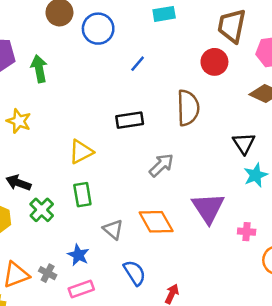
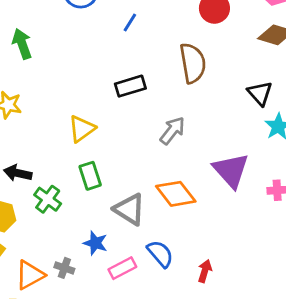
gray triangle: (113, 229) -> (130, 209), size x1.4
pink rectangle: (81, 289) -> (122, 268), moved

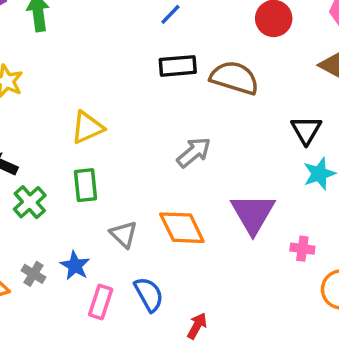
brown semicircle: (193, 63) -> (234, 78), turned -75
black rectangle: (130, 86) -> (178, 66), moved
gray triangle: (130, 209) -> (124, 234), size x0.7
gray cross: (64, 268) -> (33, 274), moved
pink rectangle: (122, 268) -> (101, 302), turned -56

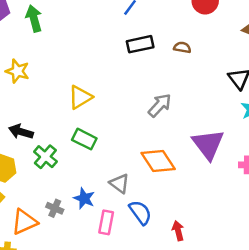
brown semicircle: (234, 78) -> (182, 47), size x0.5
green rectangle: (86, 185) -> (84, 139), turned -50
gray triangle: (124, 234) -> (119, 184), moved
red arrow: (197, 326) -> (178, 231), turned -36

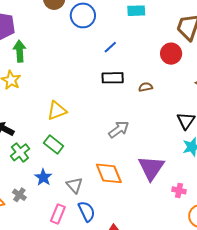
green arrow: (34, 19) -> (20, 51), moved
brown semicircle: (182, 47) -> (146, 87), turned -32
blue star: (84, 198) -> (43, 177), moved

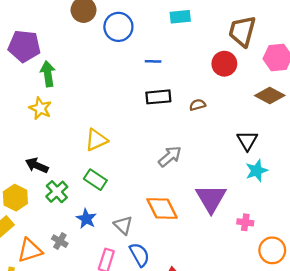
blue line: (110, 47) -> (153, 61), turned 48

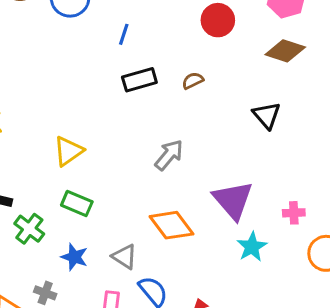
blue line: (153, 61) -> (124, 34), turned -63
cyan star: (257, 171) -> (252, 247), moved
pink cross: (245, 222) -> (294, 213), moved

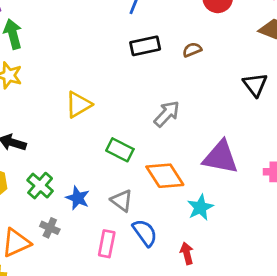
purple triangle: (233, 200) -> (221, 157), turned -42
green rectangle: (77, 204) -> (120, 150), moved
green cross: (29, 229) -> (40, 186), moved
cyan star: (252, 247) -> (200, 207), moved

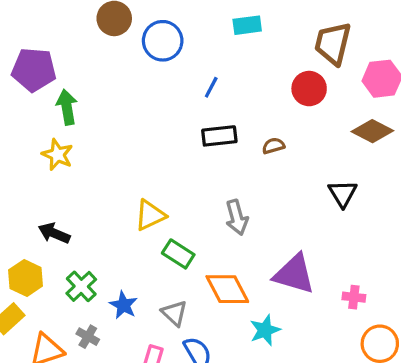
yellow triangle: (79, 105) -> (150, 215), moved
gray arrow: (167, 114) -> (237, 217), turned 116

